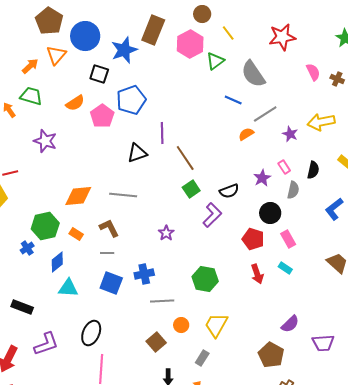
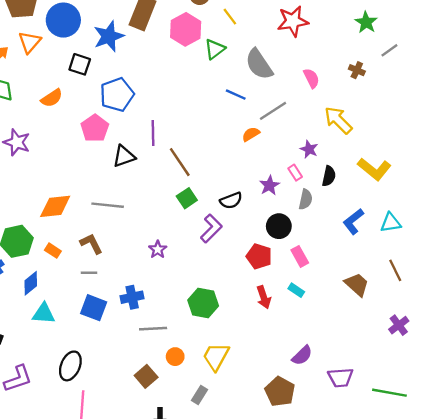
pink semicircle: (313, 72) -> (311, 78), moved
pink pentagon: (102, 116) -> (95, 128), moved
yellow arrow: (321, 122) -> (338, 120), turned 56
purple star: (290, 134) -> (309, 149), moved

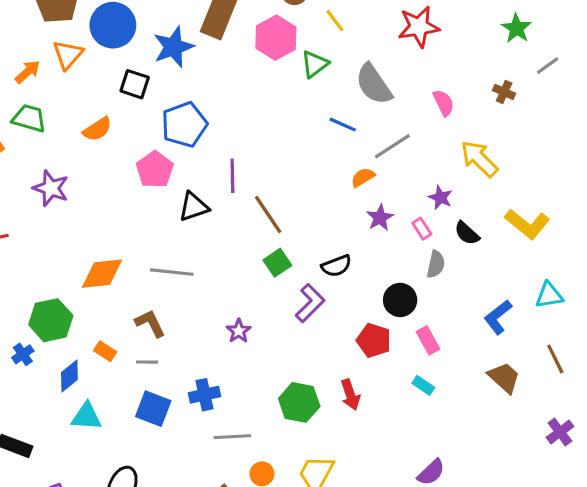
black semicircle: (329, 176) -> (467, 233), turned 120
purple star: (269, 185) -> (380, 218), moved
blue L-shape: (353, 221) -> (498, 317), moved
orange rectangle: (53, 251) -> (105, 351), moved
red arrow: (264, 297) -> (350, 395), moved

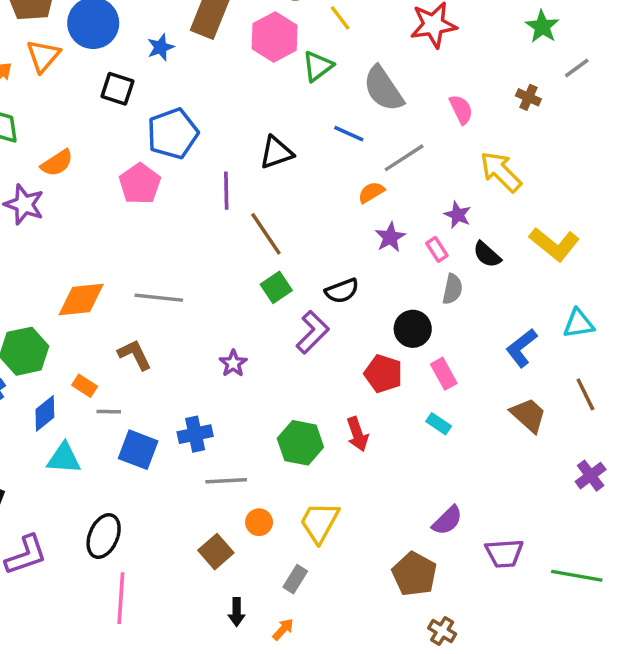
blue star: (173, 47) -> (161, 47), size x0.6
orange semicircle: (97, 129) -> (57, 163), moved
black triangle: (194, 207) -> (276, 153), moved
gray line: (147, 362) -> (109, 412), moved

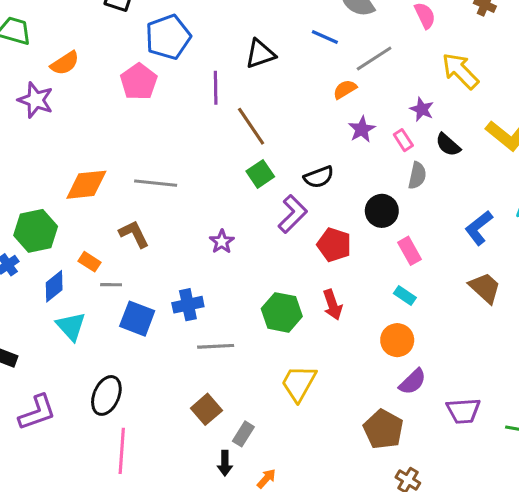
red pentagon: (383, 374) -> (334, 245), moved
cyan triangle: (64, 458) -> (71, 326), turned 44
orange circle: (259, 522) -> (397, 340), moved, size x1.4
gray rectangle: (295, 579) -> (243, 434), moved

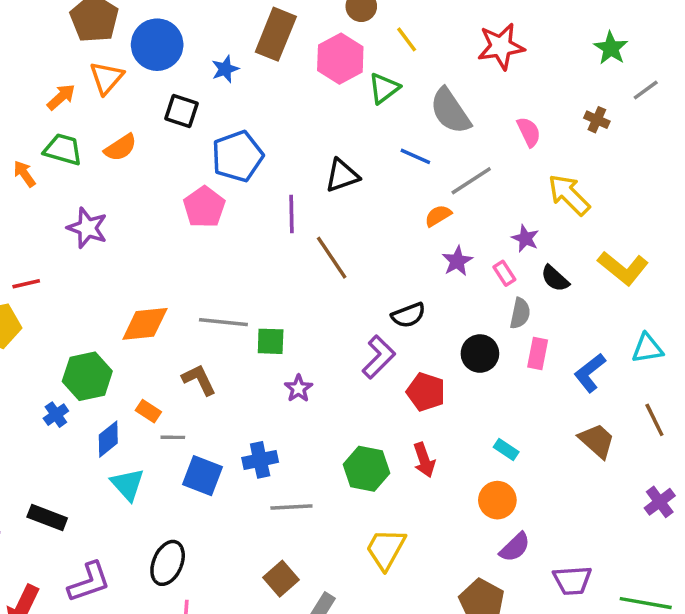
orange semicircle: (65, 63) -> (120, 148), moved
green square: (260, 174) -> (271, 341), moved, turned 36
pink rectangle: (409, 251) -> (538, 354), moved, turned 40

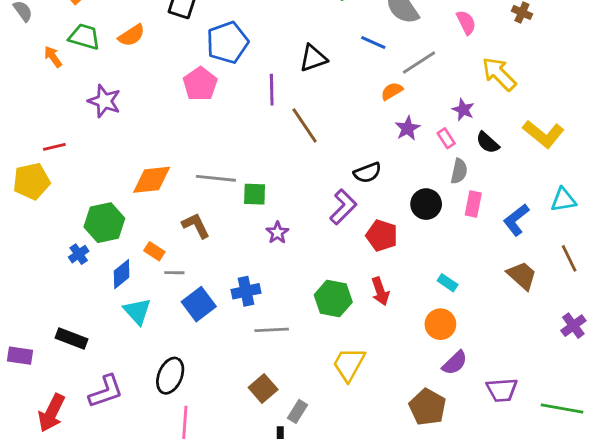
blue square: (202, 476) -> (199, 304), turned 32

